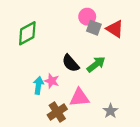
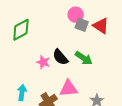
green arrow: (96, 64) -> (84, 58), turned 72
pink star: (52, 81) -> (43, 62), moved
cyan arrow: (38, 85) -> (22, 93), moved

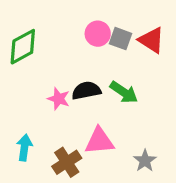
pink circle: (76, 15) -> (98, 34), moved
black semicircle: (60, 57) -> (86, 91), turned 120

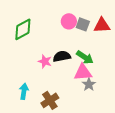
red triangle: (151, 40) -> (102, 25), turned -36
pink triangle: (99, 141) -> (83, 72), moved
gray star: (145, 161) -> (89, 84), moved

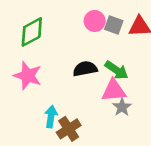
pink star: (45, 61) -> (28, 76), moved, size x1.5
cyan arrow: (24, 91) -> (51, 117), moved

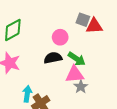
pink circle: (95, 21) -> (60, 37), moved
gray square: (114, 25) -> (83, 20), moved

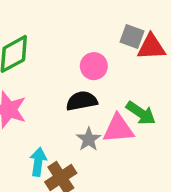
green arrow: (77, 59) -> (141, 113), moved
gray star: (81, 87) -> (89, 139), moved

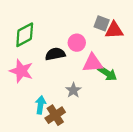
black semicircle: (82, 101) -> (55, 54), moved
pink triangle: (118, 129) -> (93, 63), moved

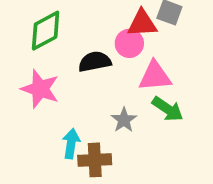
red triangle: (114, 30) -> (142, 23), moved
green arrow: (107, 73) -> (168, 109), moved
brown cross: (55, 115) -> (95, 160), turned 30

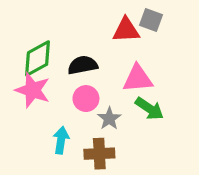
green diamond: (46, 31) -> (38, 58), moved
pink circle: (129, 43) -> (86, 99), moved
brown cross: (95, 160) -> (99, 154), moved

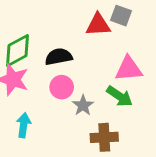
pink triangle: (138, 79) -> (129, 69), moved
cyan arrow: (61, 140) -> (24, 125), moved
brown cross: (99, 154) -> (104, 137), moved

